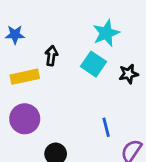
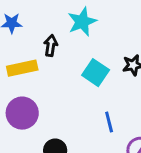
cyan star: (106, 33) -> (82, 22), moved
cyan square: (94, 64) -> (96, 73), moved

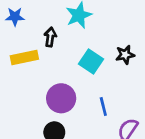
purple circle: (22, 113) -> (61, 98), moved

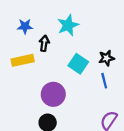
blue star: (15, 17) -> (25, 26), moved
blue line: (103, 106) -> (104, 81), moved

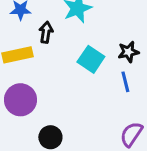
purple circle: (53, 94) -> (20, 100), moved

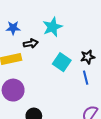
black arrow: (46, 32) -> (31, 43), turned 72

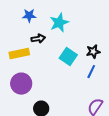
blue star: (13, 28) -> (29, 16), moved
blue line: (86, 78) -> (91, 72), turned 40

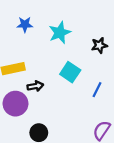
black arrow: (38, 39) -> (35, 86), moved
black star: (93, 52) -> (99, 45), moved

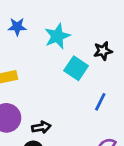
cyan square: (70, 72) -> (76, 68), moved
black arrow: (35, 86) -> (41, 127), moved

